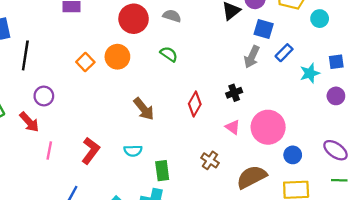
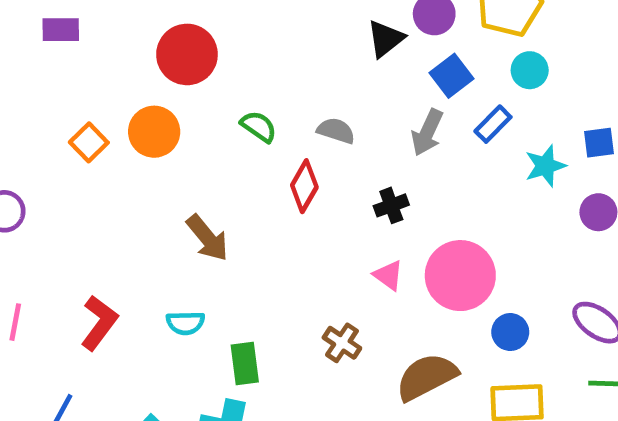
gray semicircle: (172, 16) -> (336, 131), moved
cyan circle: (320, 19) -> (530, 70), moved
blue square: (264, 29) -> (452, 76), turned 36
red diamond: (195, 104) -> (304, 186), moved

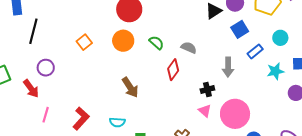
cyan circle: (530, 70) -> (280, 38), moved
orange circle: (154, 132) -> (123, 41), moved
gray arrow: (427, 132) -> (228, 67), moved, turned -30
black cross: (391, 205) -> (207, 89), moved

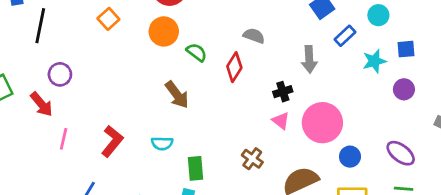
orange square: (84, 42) -> (108, 19), moved
green semicircle: (156, 43) -> (197, 52), moved

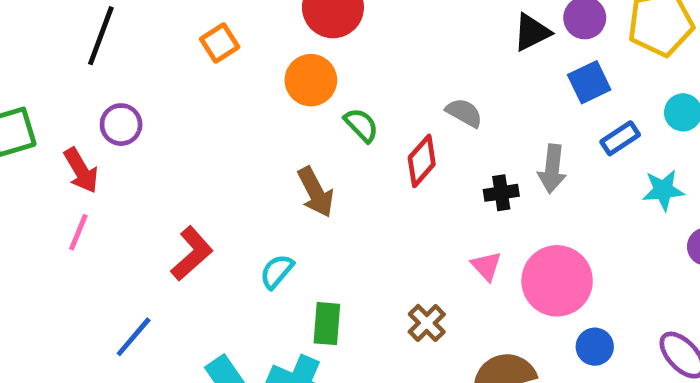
black cross: (283, 92) -> (501, 193), moved
pink line: (64, 139) -> (78, 232), moved
cyan semicircle: (162, 143) -> (277, 271), turned 120

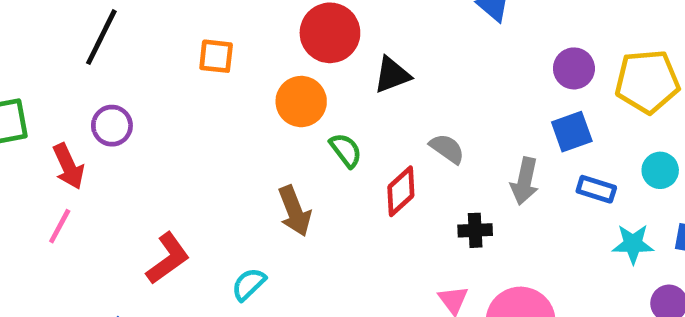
black triangle: (532, 32) -> (392, 75), moved
orange square: (220, 43) -> (216, 56), turned 33
blue rectangle: (620, 138) -> (596, 189), turned 45
gray arrow: (552, 169) -> (525, 181), moved

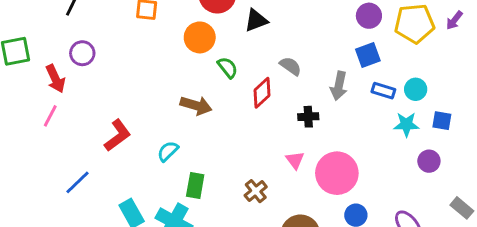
cyan circle: (660, 170) -> (416, 89), moved
brown arrow: (295, 211) -> (196, 105), turned -52

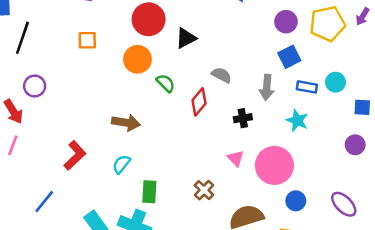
brown arrow: (196, 105) -> (126, 123), moved
cyan star: (406, 124) -> (297, 120), moved, turned 30

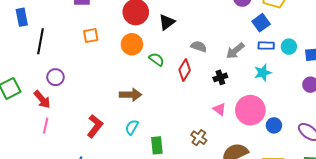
blue square: (289, 57) -> (261, 23), moved
cyan circle: (335, 82) -> (289, 47), moved
gray arrow: (267, 87) -> (235, 51), turned 54
cyan star: (297, 120) -> (263, 73), turned -30
blue circle: (296, 201) -> (274, 125), moved

